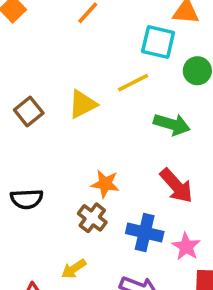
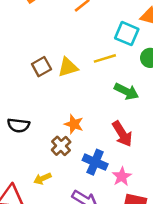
brown square: (29, 112) -> (41, 67), moved

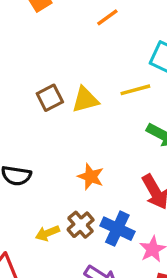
brown cross: (61, 146) -> (81, 225), moved
yellow arrow: (42, 179) -> (47, 233), moved

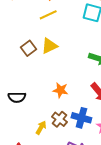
yellow line: (135, 90) -> (48, 15), moved
yellow arrow: (47, 233) -> (41, 128), turned 152

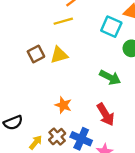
black semicircle: (17, 97) -> (13, 123), moved, turned -30

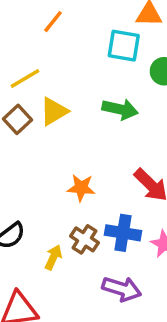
yellow line: (63, 21) -> (25, 79), moved
green arrow: (110, 77) -> (120, 109), moved

